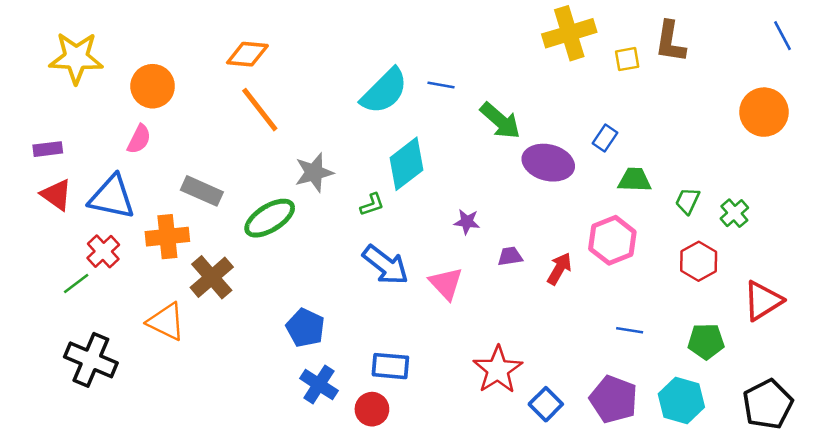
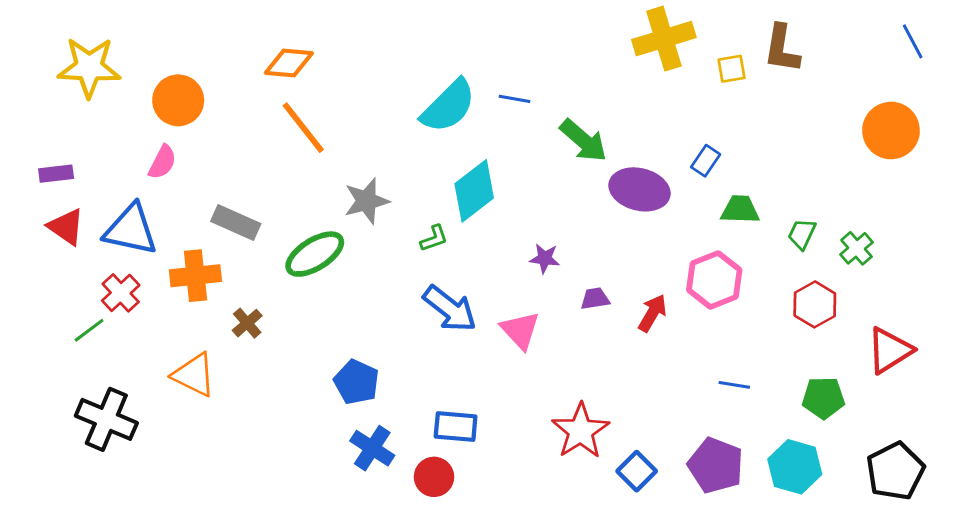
brown cross: (212, 277) -> (247, 323), size x0.6

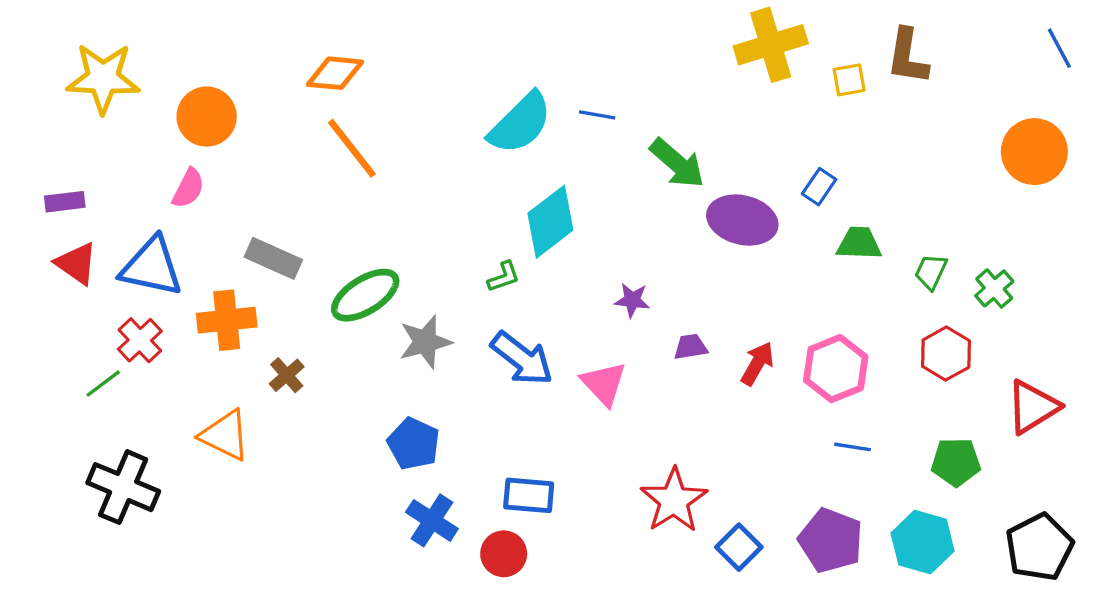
gray star: (366, 201) -> (425, 342), moved
pink hexagon: (714, 280) -> (836, 369), moved

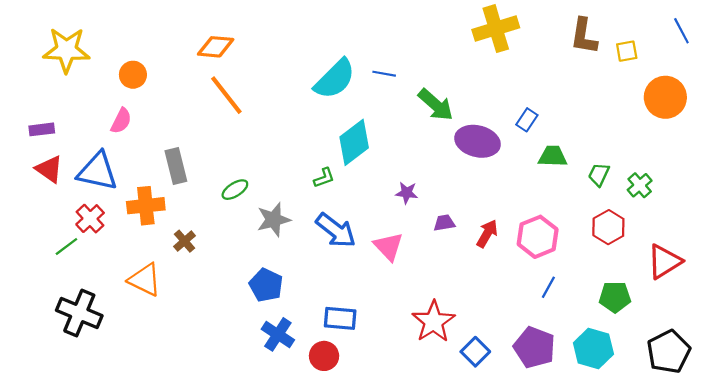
yellow square: (849, 80) -> (627, 51), moved
orange circle: (207, 117) -> (133, 75), size x0.7
gray rectangle: (273, 258) -> (176, 166), turned 52
green ellipse: (365, 295) -> (235, 190), size x0.6
blue line: (852, 447) -> (548, 287), turned -70

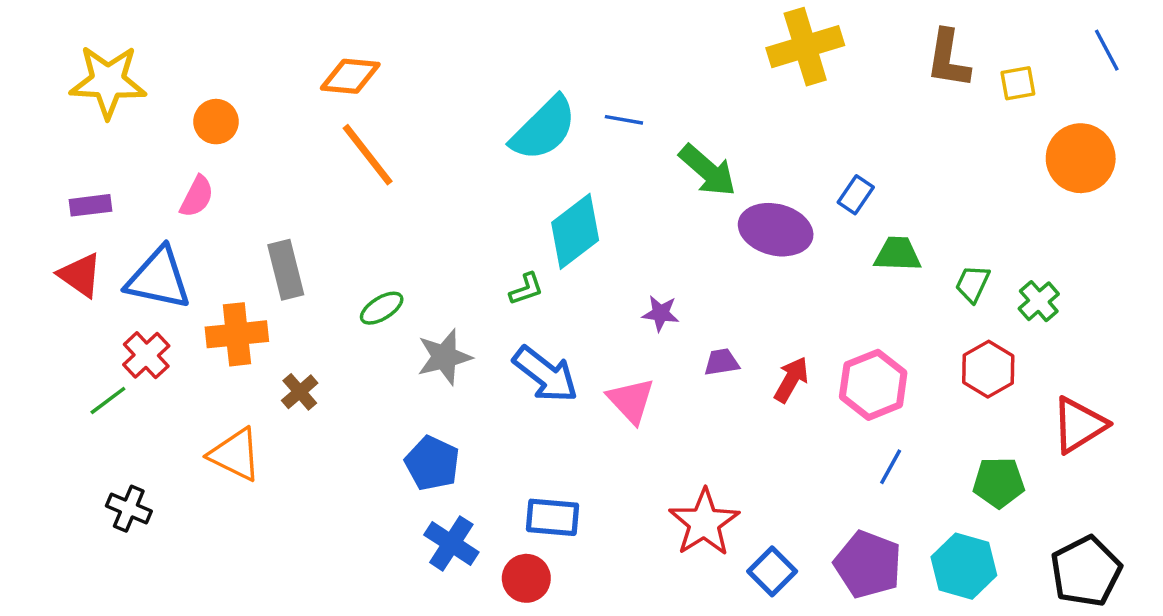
purple rectangle: (42, 129) -> (91, 205), moved
black cross: (79, 313) -> (129, 509), size x0.6

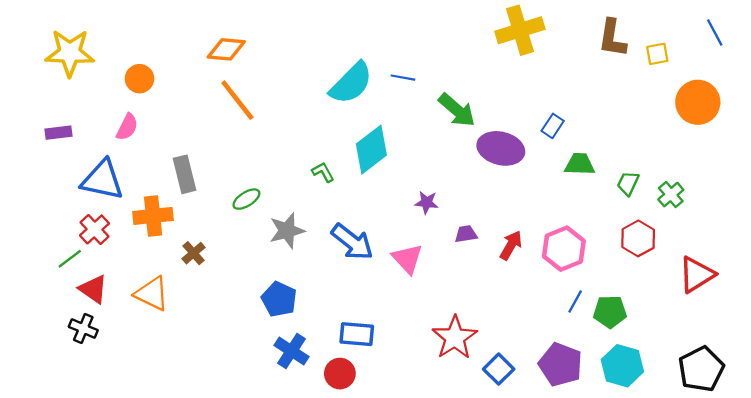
red triangle: (80, 275) -> (93, 289), moved
green L-shape: (526, 289) -> (323, 172), moved, turned -100
green pentagon: (999, 482) -> (610, 312), moved

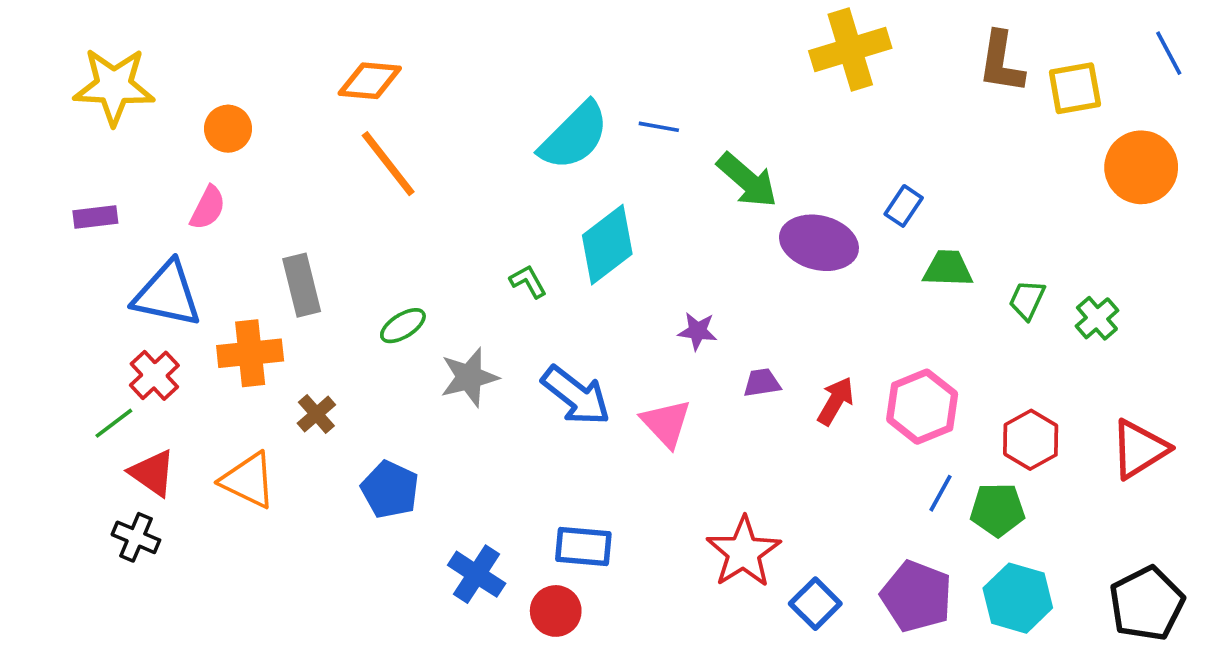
yellow square: (657, 54) -> (1075, 88), size x1.4
red hexagon: (638, 238) -> (1031, 440), moved
blue pentagon: (279, 299) -> (390, 489), moved

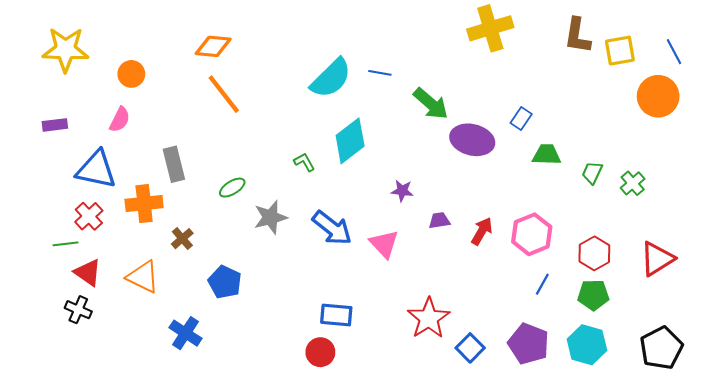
blue line: (1169, 53) -> (674, 52), moved
green line: (114, 423) -> (65, 244), turned 30
green pentagon: (998, 510) -> (593, 295), moved
blue cross: (477, 574) -> (186, 333), moved

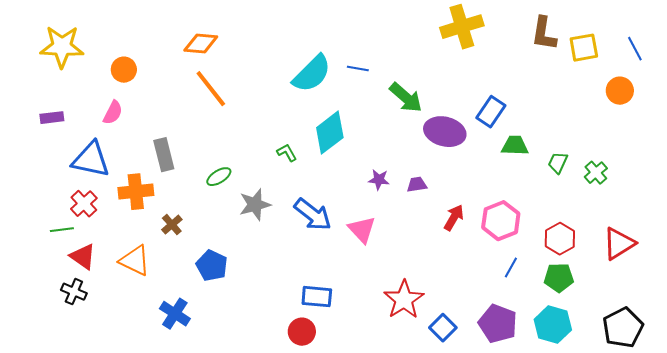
orange circle: (658, 96) -> (620, 91), size x0.7
blue rectangle: (521, 119) -> (491, 112), size x1.4
purple trapezoid: (439, 220) -> (417, 185), moved

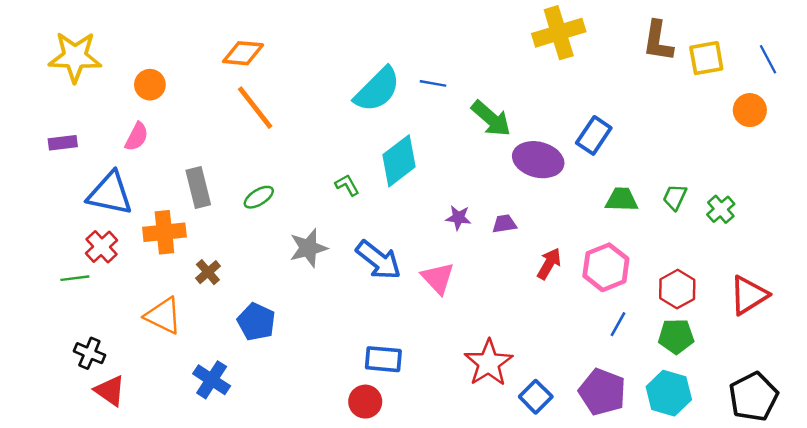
green trapezoid: (515, 146) -> (622, 200), moved
green ellipse: (219, 177) -> (259, 197), moved
red triangle: (83, 257) -> (110, 391), moved

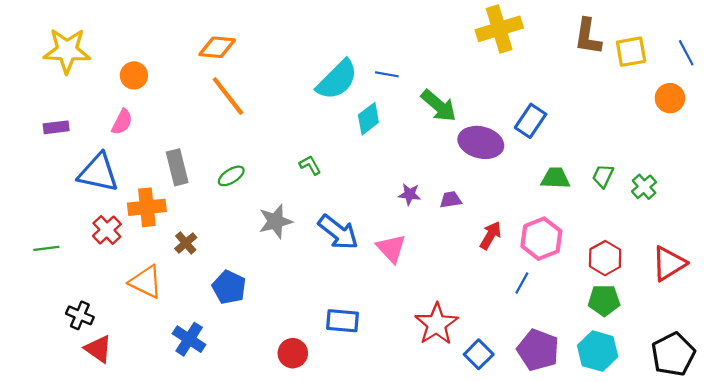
cyan diamond: (399, 161) -> (368, 119), moved, size x0.7
red cross: (102, 247) -> (107, 230), moved
green line: (75, 278) -> (46, 248), moved
blue line: (618, 324) -> (522, 283), moved
red circle: (365, 402) -> (293, 353), moved

